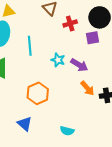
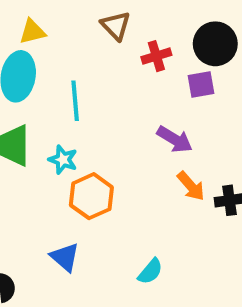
cyan star: (58, 60) -> (63, 160), moved
cyan semicircle: (67, 131) -> (150, 271), turned -64

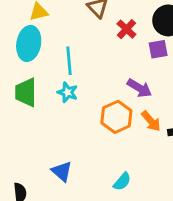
red cross: (156, 56) -> (126, 29), turned -30
cyan star: (63, 160) -> (68, 92), moved
orange hexagon: (91, 196) -> (116, 117), moved

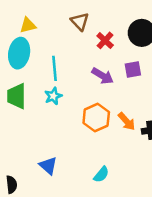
purple square: (158, 49) -> (133, 70), moved
purple arrow: (139, 88) -> (103, 76), moved
cyan star: (68, 92) -> (53, 96), turned 30

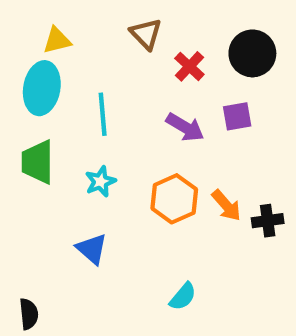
cyan star: (53, 96) -> (100, 182), moved
blue triangle: (48, 166) -> (92, 249), moved

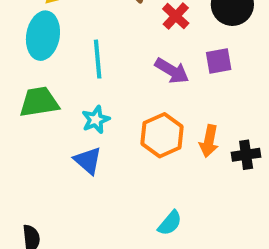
green trapezoid: (37, 162) -> (39, 102), turned 81
orange arrow: (226, 205) -> (209, 141), turned 52
blue triangle: (92, 249) -> (88, 161), moved

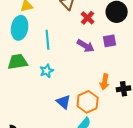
orange hexagon: (162, 135) -> (88, 102), moved
blue triangle: (88, 161) -> (64, 102), moved

